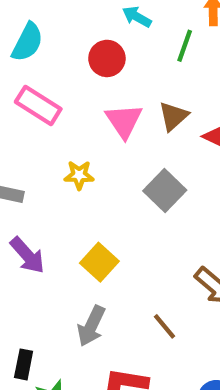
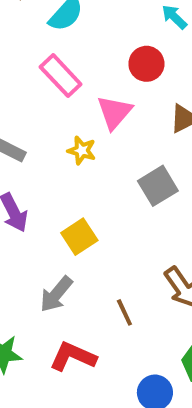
red circle: (107, 58) -> (146, 64), moved
pink triangle: (124, 121) -> (114, 112), moved

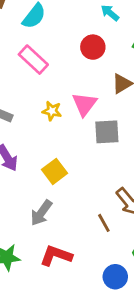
pink triangle: (114, 112) -> (84, 104), moved
gray square: (158, 186) -> (107, 132), turned 32
brown line: (124, 312) -> (104, 223), moved

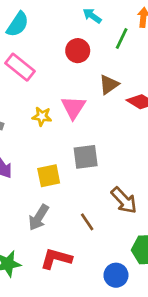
gray square: (107, 132) -> (86, 157), moved
yellow square: (55, 171) -> (49, 176), turned 30
brown line: (104, 223) -> (87, 222), moved

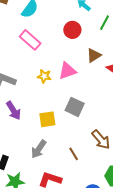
pink triangle: (73, 107) -> (67, 71), turned 36
gray square: (86, 157) -> (75, 107), turned 30

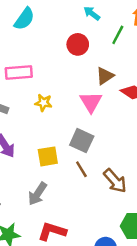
pink rectangle: (30, 40) -> (19, 72), moved, turned -45
pink triangle: (67, 71) -> (91, 102), moved, turned -42
brown line: (74, 154) -> (81, 169), moved

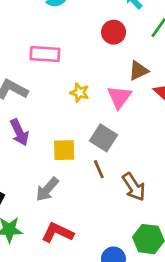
yellow star: (43, 103) -> (80, 93), moved

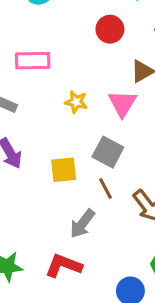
gray arrow: (47, 189) -> (82, 224), moved

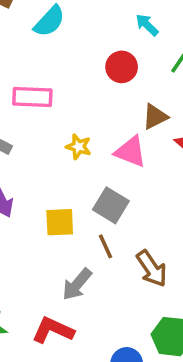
pink triangle: (122, 103) -> (131, 152), turned -44

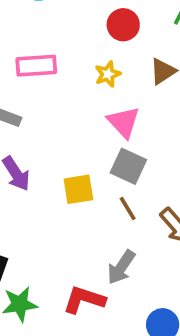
yellow star: (79, 147) -> (108, 74), moved, turned -30
pink triangle: (131, 152) -> (124, 122), moved, turned 32
gray arrow: (77, 284) -> (121, 267), moved

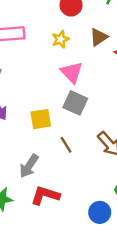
brown line: (128, 208) -> (66, 145), moved
gray arrow: (121, 267) -> (29, 166), moved

